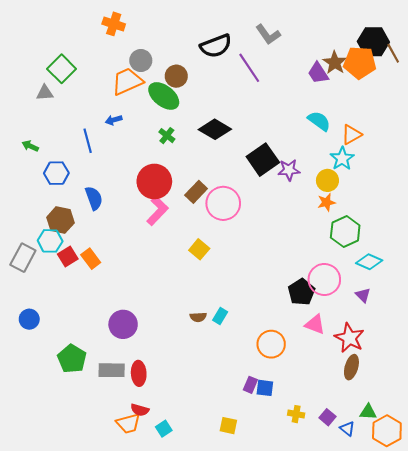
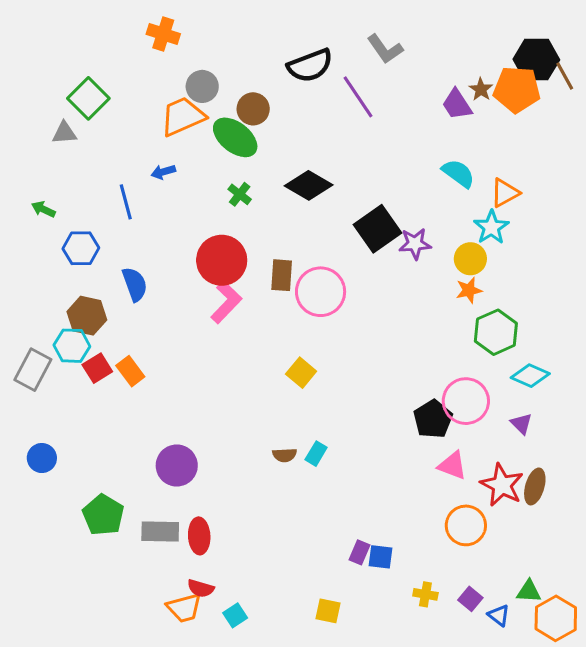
brown star: (335, 63) -> (481, 89), size x0.7
brown rectangle: (196, 192) -> (282, 275), turned -40
yellow square: (199, 249) -> (301, 373), moved
orange circle: (271, 344) -> (466, 525), moved
brown ellipse: (351, 367) -> (535, 486), moved

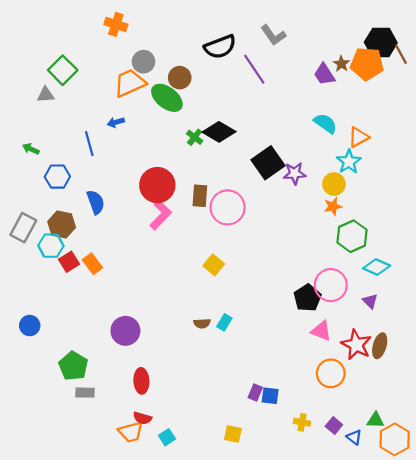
green cross: (240, 194) -> (195, 137), moved
gray rectangle: (33, 370) -> (23, 228), moved
gray rectangle: (160, 531) -> (85, 393), moved, size x0.7

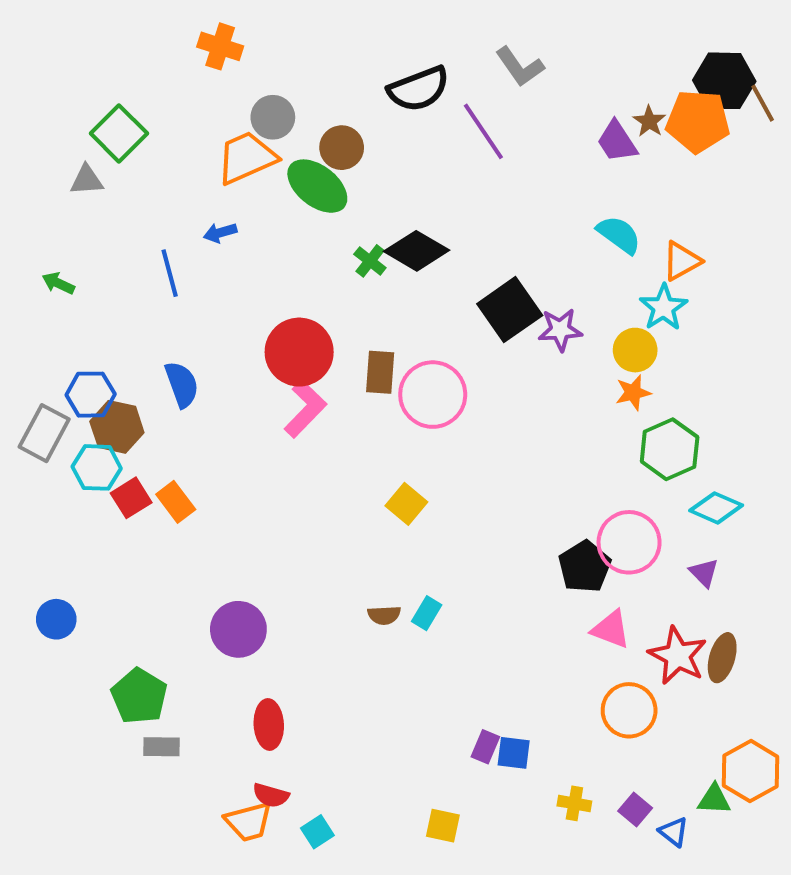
blue hexagon: (57, 177) -> (91, 395), moved
orange hexagon: (395, 439) -> (751, 771), moved

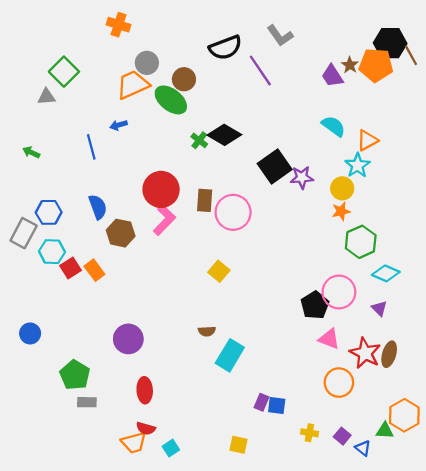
brown hexagon: (117, 427) -> (121, 233), moved
cyan rectangle: (427, 613) -> (230, 355), moved, size x1.8

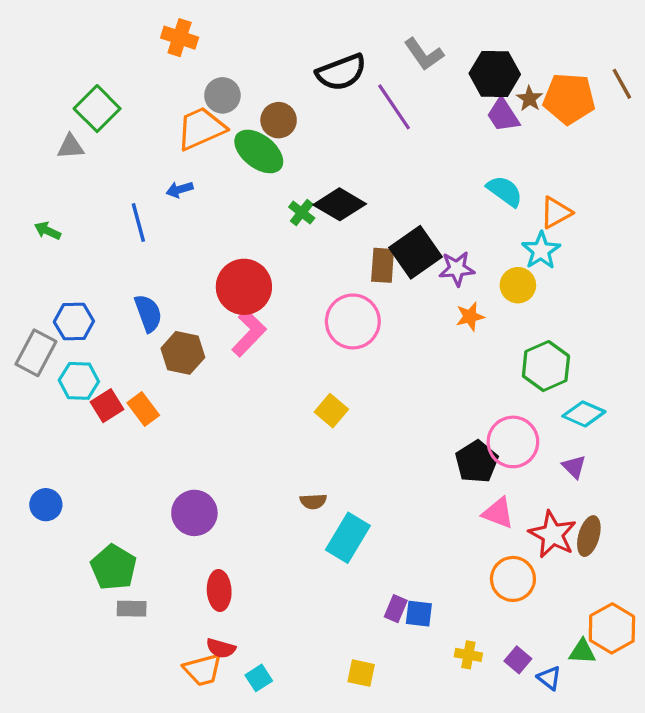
black hexagon: (390, 43) -> (495, 74), moved
brown rectangle: (205, 200) -> (383, 265), moved
orange star: (341, 211) -> (470, 317), moved

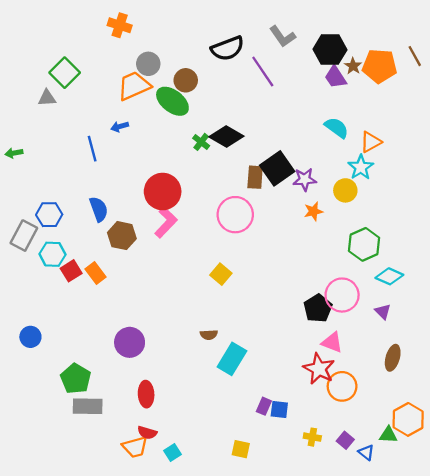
green arrow: (48, 231) -> (14, 153), moved, turned -35
red star: (553, 534) -> (319, 369), moved
gray rectangle: (132, 609) -> (88, 406), size x1.5

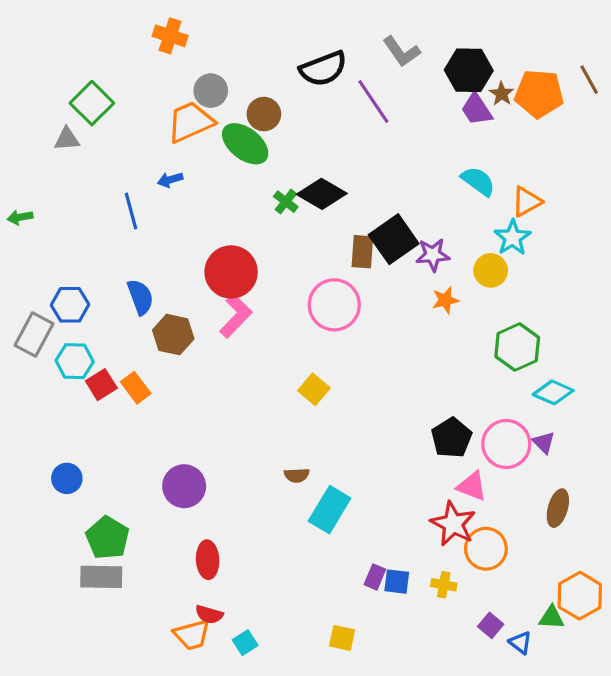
pink circle: (342, 295) -> (506, 444), moved
blue circle: (30, 337) -> (67, 478), moved
gray rectangle: (88, 406) -> (101, 577), moved
yellow cross: (312, 437) -> (444, 585), moved

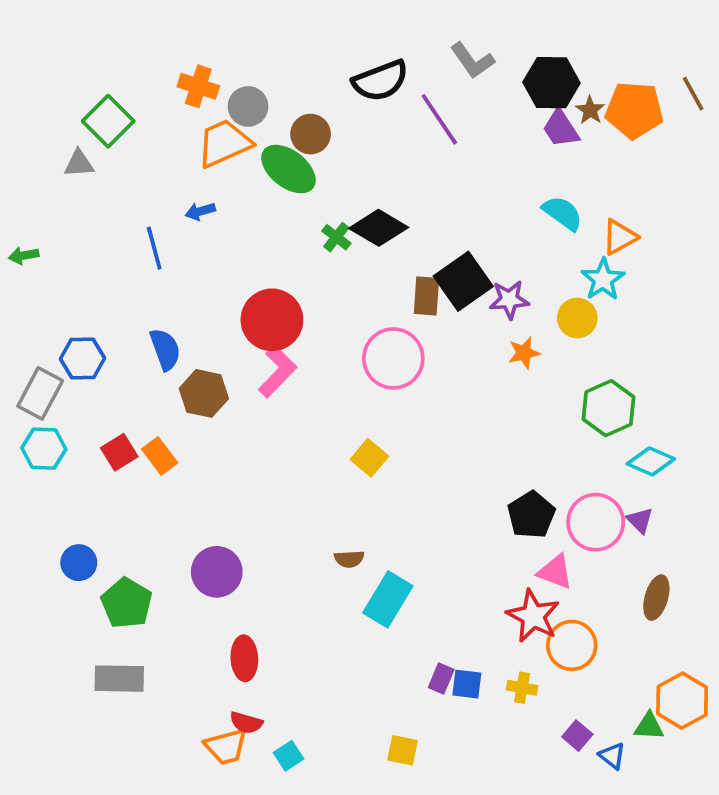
orange cross: (170, 36) -> (198, 86), moved
cyan hexagon: (75, 361) -> (44, 449), moved
green pentagon: (108, 538) -> (127, 603), moved

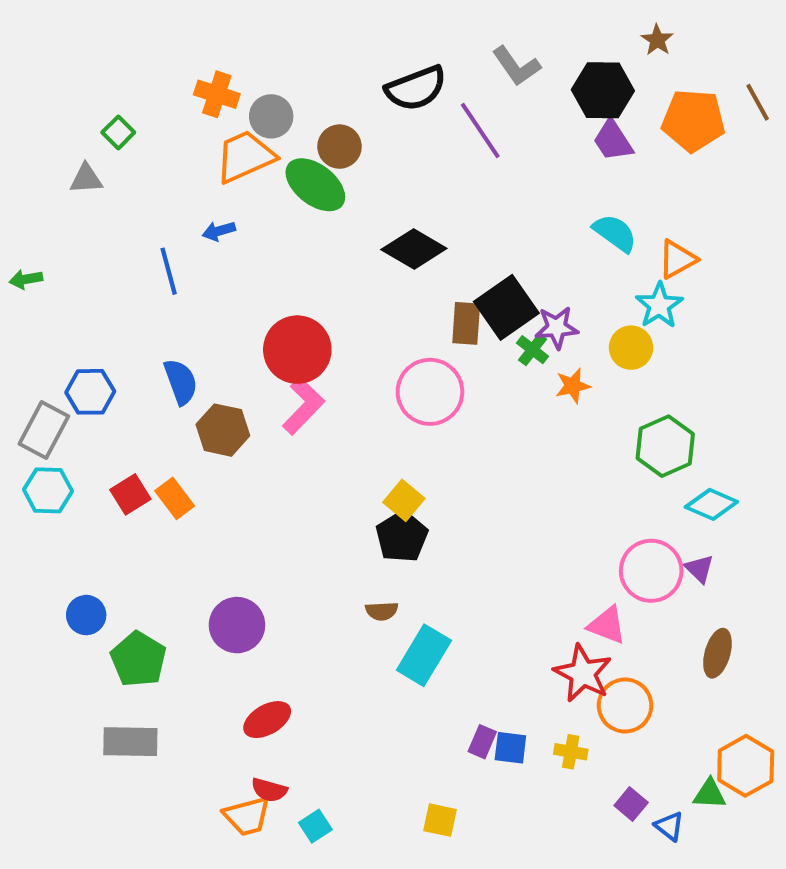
brown star: (590, 110) -> (657, 40), moved
green square: (108, 121) -> (118, 132), size x0.6
green cross: (336, 237) -> (533, 350), moved
black pentagon: (531, 515) -> (402, 537), moved
red ellipse: (244, 658) -> (267, 720), turned 63

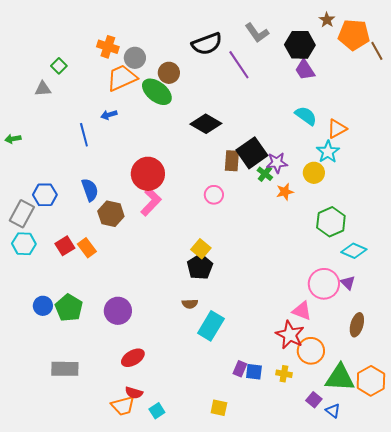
orange pentagon: (693, 120) -> (354, 35), moved
pink circle: (430, 392) -> (214, 195), size x0.6
green pentagon: (138, 659) -> (69, 308), moved
green triangle: (709, 794) -> (340, 378), moved, size x1.8

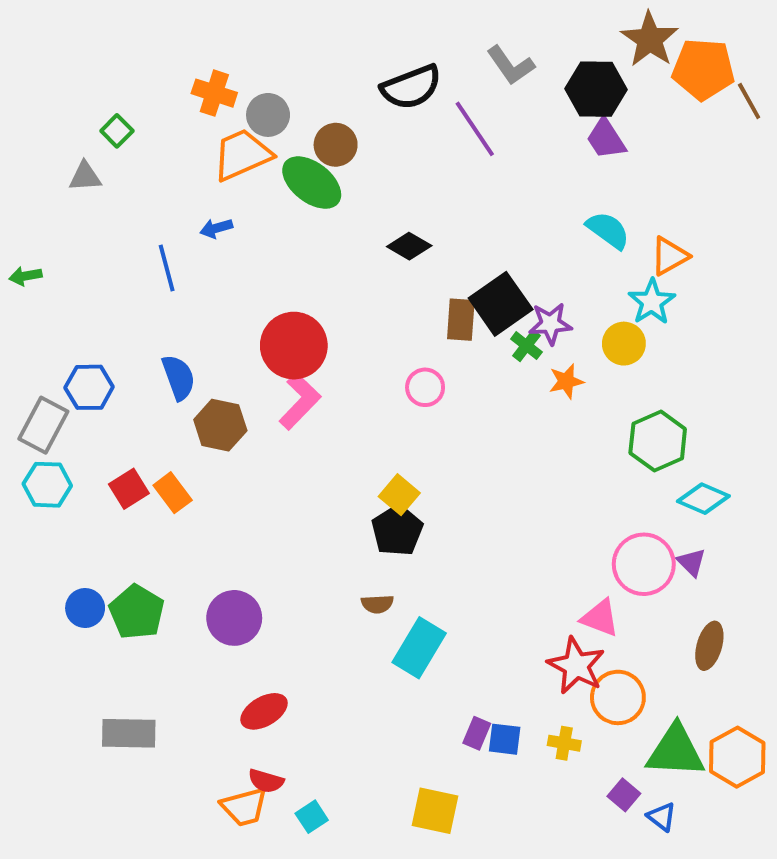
brown star: (327, 20) -> (650, 39), size x1.8
black diamond: (206, 124) -> (409, 246), size x0.7
yellow square: (219, 408) -> (435, 811), size x1.4

